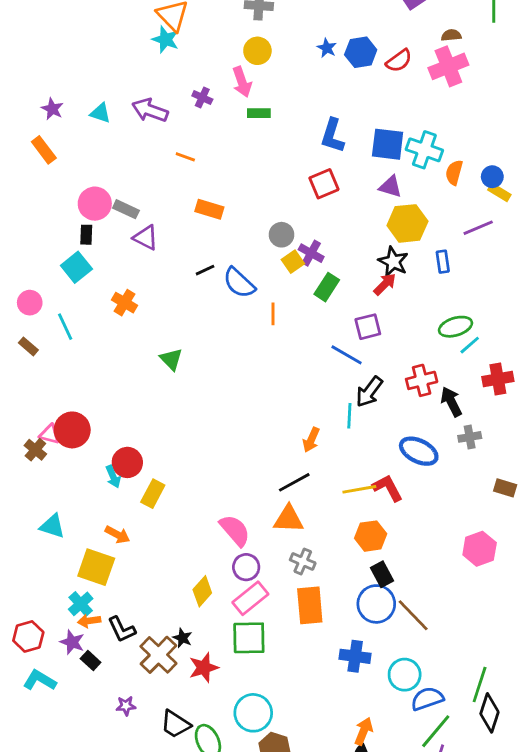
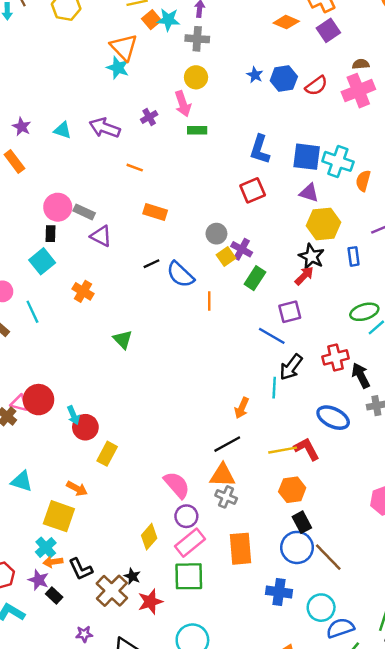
purple cross: (202, 97) -> (149, 117), turned 35
cyan arrow: (113, 477) -> (73, 415), moved
gray cross: (303, 561) -> (226, 497), moved

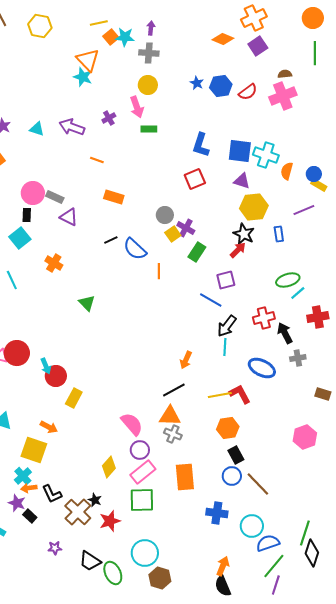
cyan line: (274, 388) -> (225, 347), moved
blue circle: (297, 547) -> (232, 476), size x0.7

